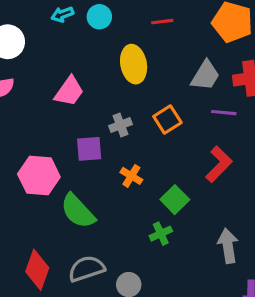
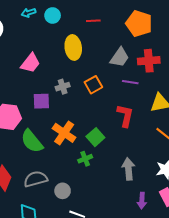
red L-shape: (219, 164) -> (125, 116), turned -35
orange cross: (131, 176) -> (64, 133), moved, size x1.6

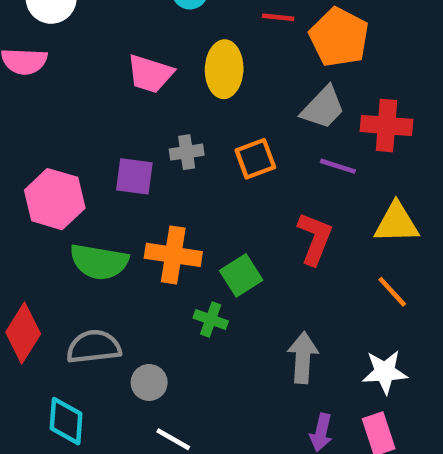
orange pentagon: (139, 24) -> (339, 37), moved
pink trapezoid: (30, 63) -> (150, 74), moved, turned 60
orange cross: (64, 133) -> (173, 255), turned -35
green semicircle: (32, 141) -> (99, 262), turned -50
green cross: (85, 159) -> (211, 320), turned 32

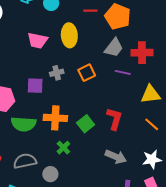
red L-shape: (315, 238) -> (114, 119), moved
green cross: (211, 320) -> (63, 148), moved, turned 32
gray arrow: (303, 358) -> (116, 157), turned 115

